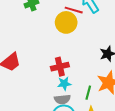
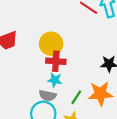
yellow circle: (66, 22) -> (51, 44), moved

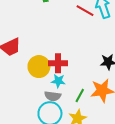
yellow circle: (51, 44) -> (39, 67), moved

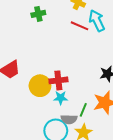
gray semicircle: (53, 96) -> (69, 119), moved

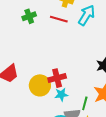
cyan arrow: (97, 21) -> (87, 15), turned 65
red line: (79, 26) -> (59, 19), moved

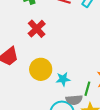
red cross: (57, 78) -> (37, 29), moved, turned -30

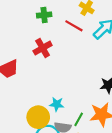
yellow circle: (41, 69) -> (38, 117), moved

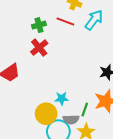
green cross: (44, 15) -> (39, 25), moved

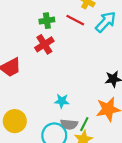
green line: (85, 109) -> (84, 124), moved
yellow circle: (46, 114) -> (15, 121), moved

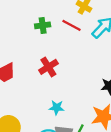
red cross: (44, 44) -> (48, 67), moved

